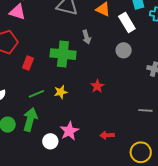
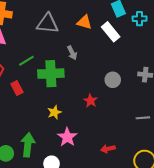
gray circle: (124, 50) -> (113, 80), moved
red rectangle: (28, 63) -> (17, 88), turned -40
green line: (36, 94) -> (26, 61), moved
pink star: (69, 131) -> (67, 137), moved

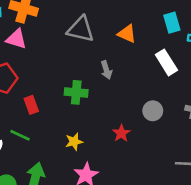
white rectangle: (111, 32) -> (166, 62), moved
green line: (26, 61) -> (20, 135), moved, turned 49
green cross: (51, 74) -> (76, 92), size x0.7

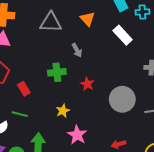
orange triangle: (127, 34) -> (87, 19), turned 35
gray circle: (153, 111) -> (122, 99), moved, size x1.6
red star: (121, 133) -> (87, 84), moved

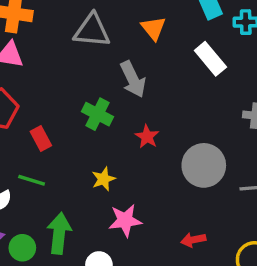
gray arrow: (77, 50) -> (133, 79), size x1.5
green cross: (57, 72) -> (97, 114), turned 30
pink star: (77, 135) -> (125, 220), turned 30

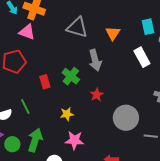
red rectangle: (41, 139) -> (45, 82), moved
green line: (32, 180) -> (25, 107), turned 35

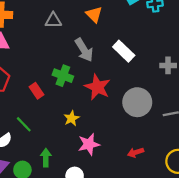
gray triangle: (77, 27) -> (53, 20), size x0.7
white rectangle: (142, 57) -> (124, 51), moved
red star: (97, 95) -> (97, 87), size x1.6
green arrow: (35, 140) -> (46, 158), size x0.7

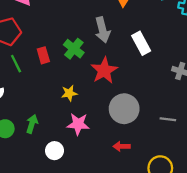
gray circle: (137, 102) -> (124, 109), moved
green line: (24, 124) -> (16, 64), moved

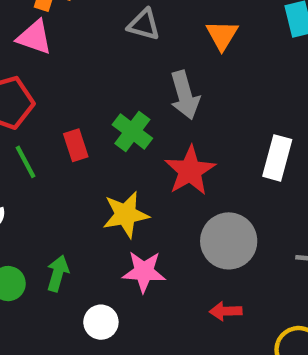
white rectangle: (141, 43) -> (277, 158), moved, turned 45
yellow star: (69, 93) -> (126, 215), size x1.5

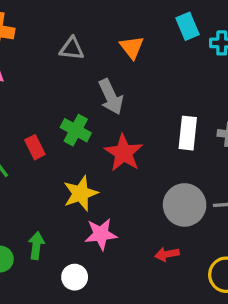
gray circle: (229, 241) -> (185, 205), moved

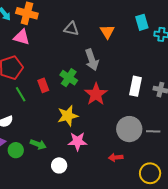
green arrow: (36, 246) -> (38, 144), turned 98

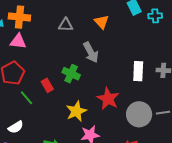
red star: (96, 94) -> (108, 99), moved

